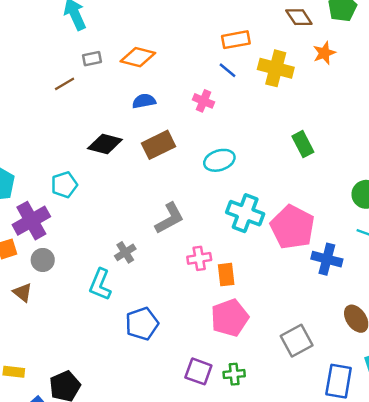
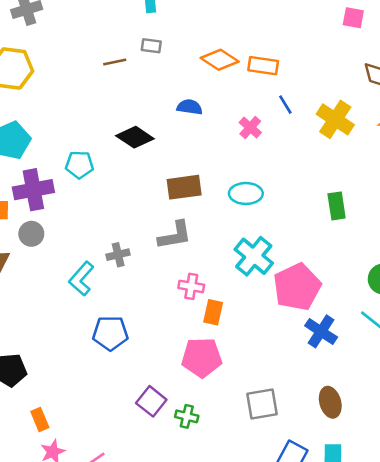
orange rectangle: (236, 40) -> (263, 66), moved
orange diamond: (138, 57) -> (220, 60), moved
brown rectangle: (159, 145) -> (184, 187), moved

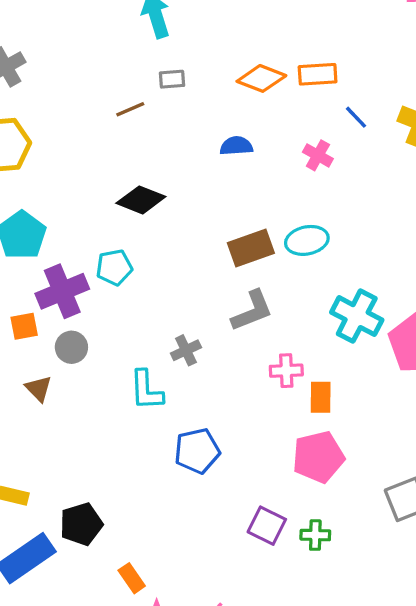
black diamond: (135, 137) -> (141, 200), moved
cyan pentagon: (79, 165) -> (114, 267), moved
cyan ellipse: (246, 193) -> (307, 240), moved
cyan L-shape: (81, 279) -> (146, 390), turned -32

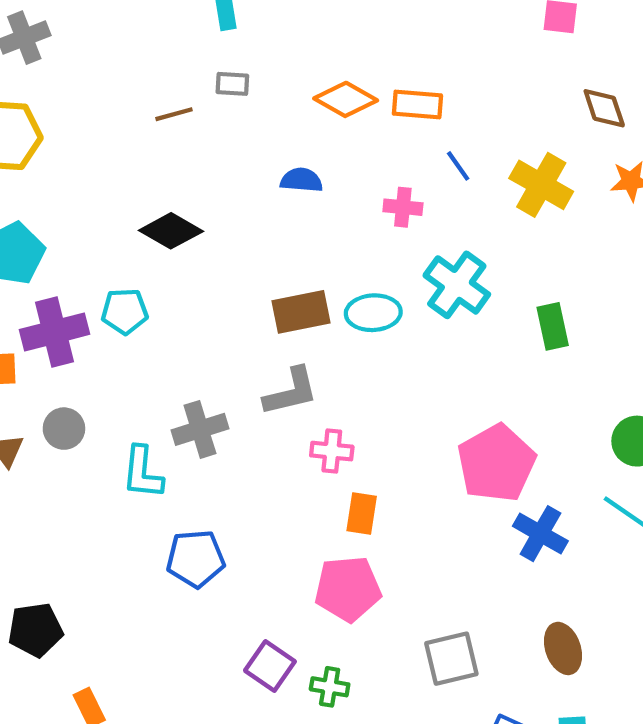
pink cross: (318, 155) -> (403, 207), turned -32
cyan cross: (357, 316) -> (457, 285), moved
gray circle: (71, 347) -> (64, 429), moved
gray cross: (186, 350) -> (200, 429), size x1.4
pink cross: (286, 371) -> (332, 451), moved

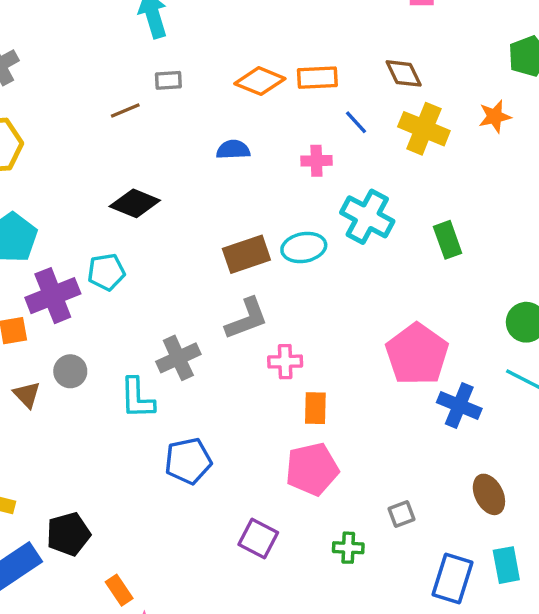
brown diamond: (604, 108) -> (404, 73), moved
gray square: (451, 659) -> (401, 514), size x0.6
green cross: (330, 687) -> (348, 548), moved

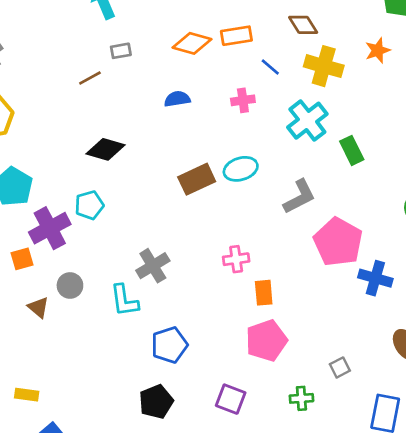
cyan cross: (367, 217) -> (307, 121), moved, turned 30
gray L-shape: (247, 319) -> (299, 197), moved
black pentagon: (68, 534) -> (156, 402), moved

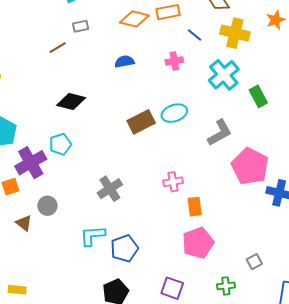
cyan L-shape: (124, 301) -> (93, 236), moved, turned 96

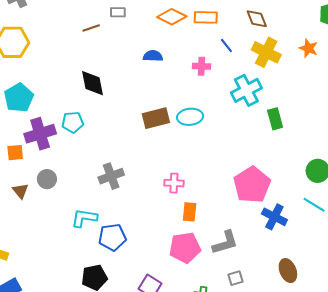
orange star: (276, 20) -> (308, 48), turned 30
black diamond: (71, 101) -> (93, 83), turned 52
gray L-shape: (220, 133) -> (225, 243), moved

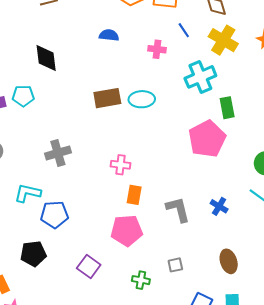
pink pentagon: (252, 185) -> (207, 139), moved
blue cross: (274, 217) -> (219, 206), size x0.7
gray L-shape: (225, 243) -> (178, 209), moved, turned -92

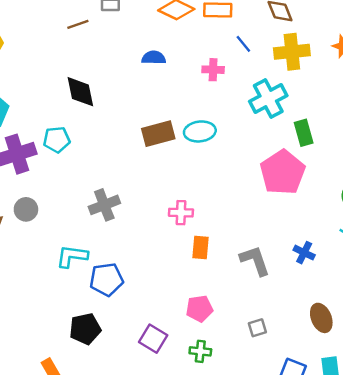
yellow cross: (223, 40) -> (292, 52), turned -32
pink pentagon: (127, 231) -> (199, 309), moved, size x0.7
green cross: (141, 280) -> (200, 351), moved

